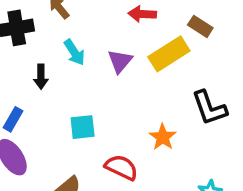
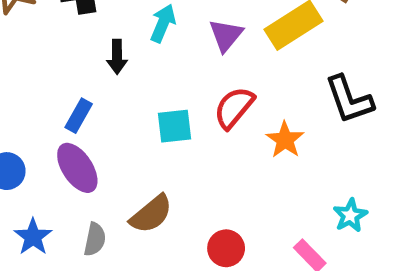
cyan arrow: (74, 52) -> (163, 23), turned -124
red semicircle: (121, 167) -> (234, 108), moved, turned -76

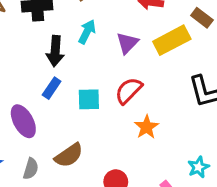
black arrow: (117, 57) -> (55, 51), size x1.4
blue rectangle: (79, 116) -> (52, 88), moved
orange star: (285, 140) -> (147, 127), moved

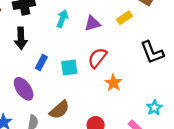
yellow rectangle: (172, 40) -> (125, 18), size x0.6
purple triangle: (127, 43) -> (92, 23), turned 36
black arrow: (55, 51) -> (21, 38), moved

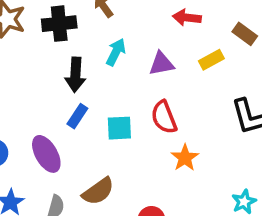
black arrow: (21, 38) -> (75, 75), moved
red semicircle: (97, 58) -> (164, 117), turned -65

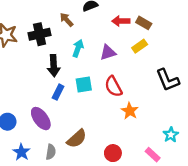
brown rectangle: (245, 34) -> (144, 23), moved
cyan square: (119, 128) -> (84, 85), moved

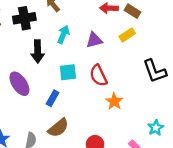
blue rectangle: (58, 92) -> (52, 98), moved
purple ellipse: (41, 119) -> (19, 84), moved

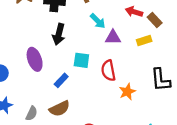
cyan arrow: (63, 34) -> (98, 21), moved, turned 98
orange star: (114, 101) -> (127, 92), moved

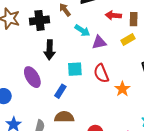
brown rectangle: (155, 20) -> (134, 19), turned 56
brown semicircle: (59, 109) -> (64, 117), turned -144

